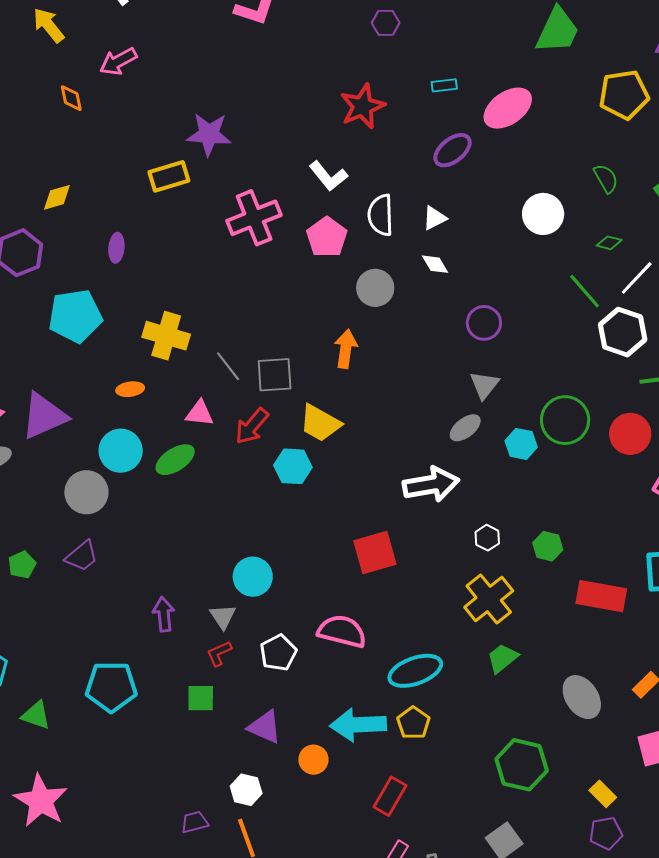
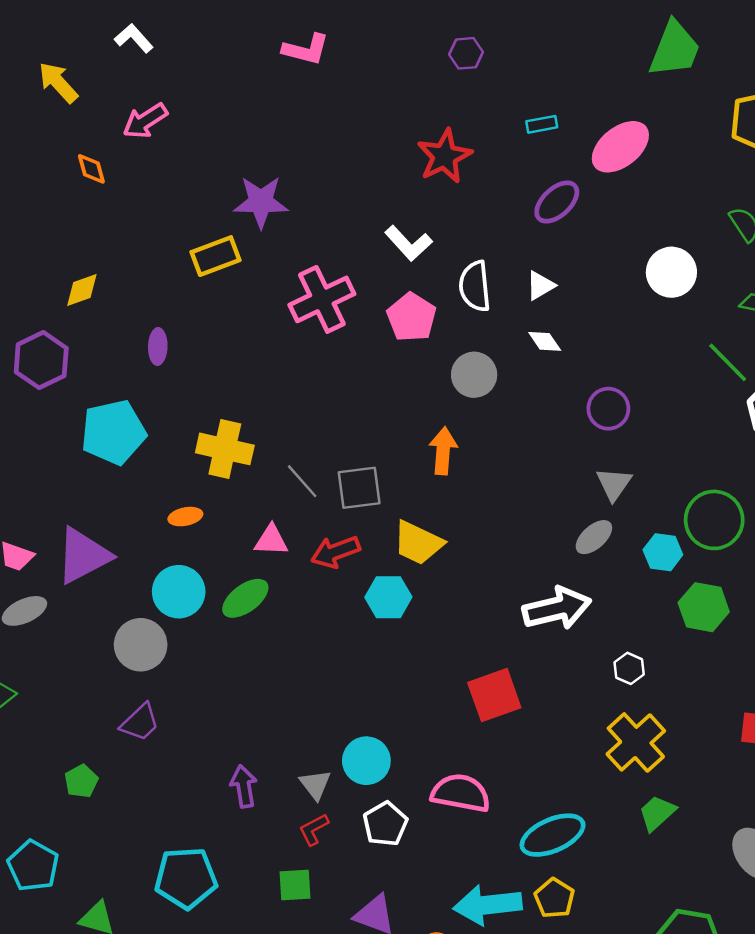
red arrow: (252, 426) -> (335, 552), turned 33
green hexagon: (548, 546) -> (704, 607), moved, size x1.4
green pentagon: (22, 565) -> (81, 781), moved
cyan circle: (253, 577) -> (366, 761), moved

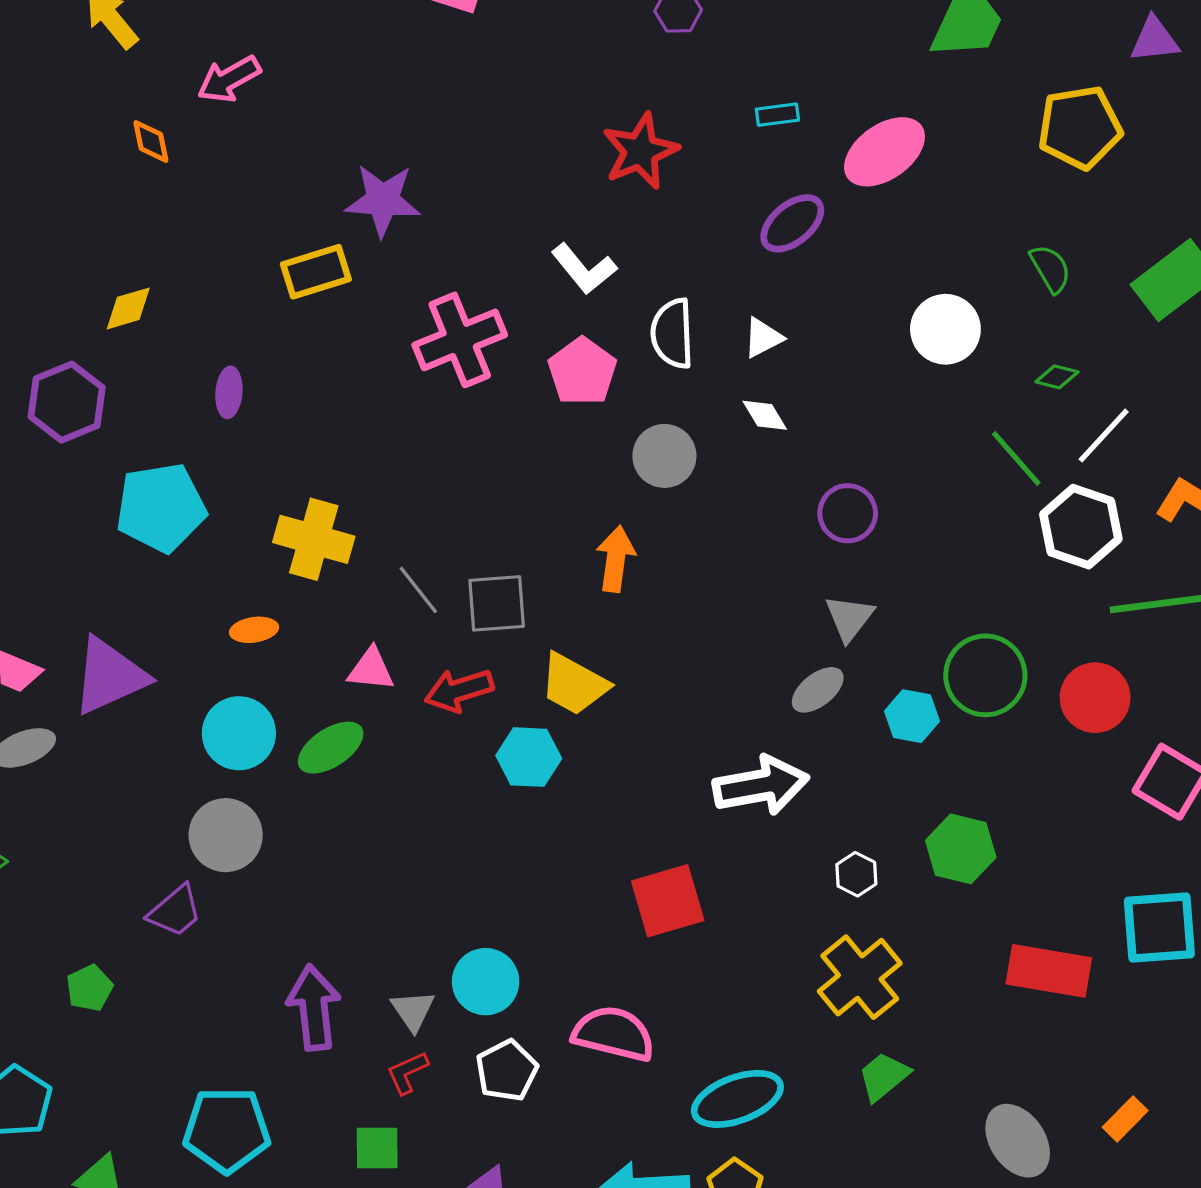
green hexagon: (704, 607) -> (961, 849), moved
gray circle: (141, 645) -> (226, 835), moved
purple arrow: (244, 786) -> (314, 1008), size x1.4

